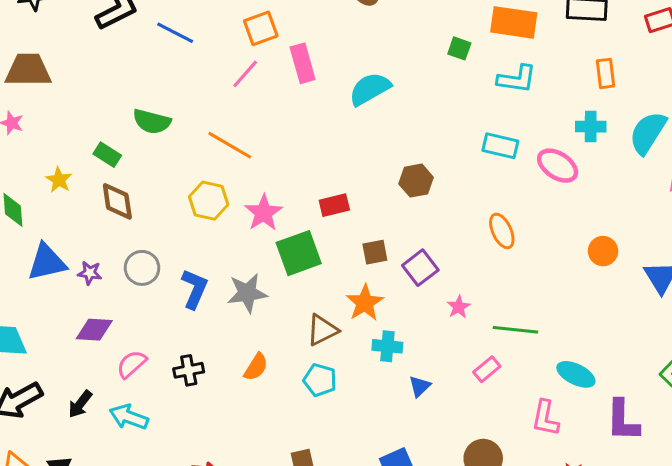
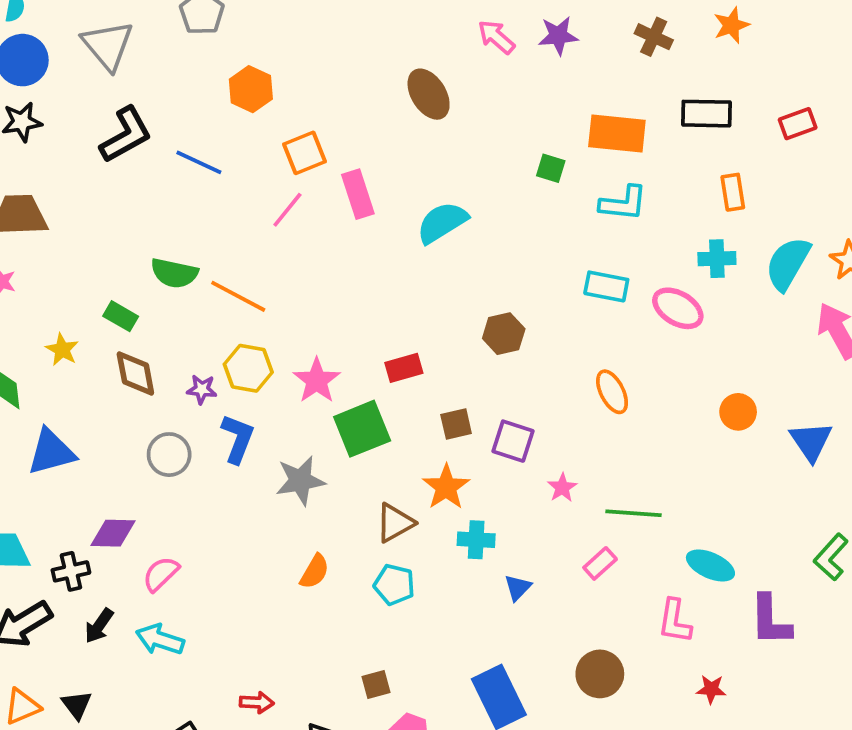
orange line: (230, 145) -> (238, 296), moved
purple square: (420, 268) -> (513, 441), turned -32
purple star: (90, 273) -> (202, 389), moved
blue L-shape: (194, 289) -> (238, 439), moved
black cross: (189, 370) -> (71, 571), moved

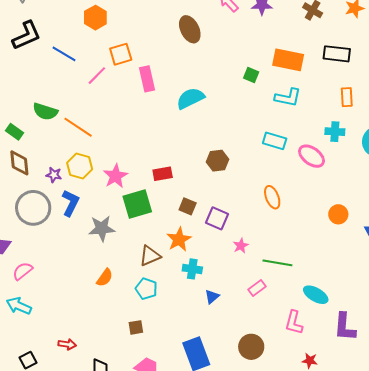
pink line: (287, 210) -> (97, 76), moved
brown square: (456, 424) -> (188, 206), turned 30
gray circle: (169, 455) -> (33, 208), size x1.5
brown square: (376, 685) -> (136, 327), moved

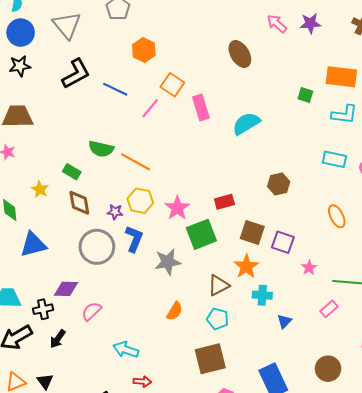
orange square: (121, 54) -> (172, 85), turned -35
brown square: (188, 206) -> (252, 232), size x1.4
cyan arrow: (19, 306) -> (126, 350), moved
brown square: (136, 327) -> (210, 359), size x2.0

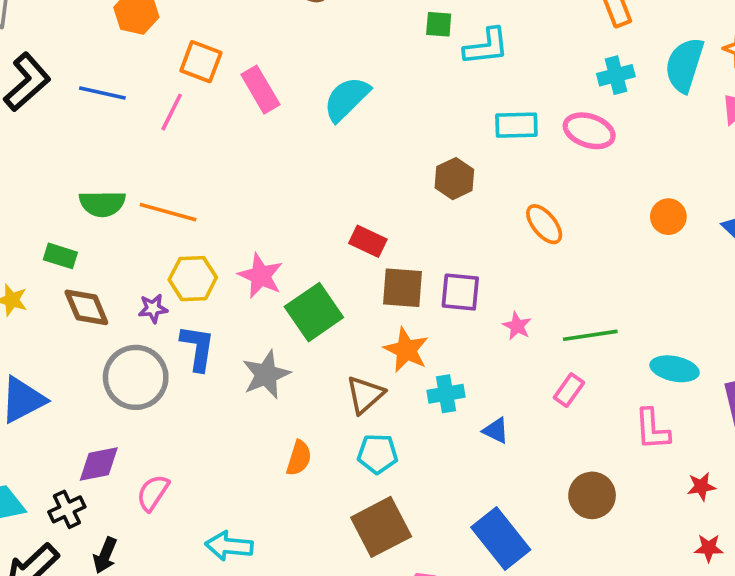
cyan L-shape: (344, 114) -> (486, 47), moved
brown hexagon: (279, 184) -> (454, 179), moved
red rectangle: (224, 202) -> (368, 241), moved, turned 54
blue triangle: (284, 321) -> (496, 431), turned -35

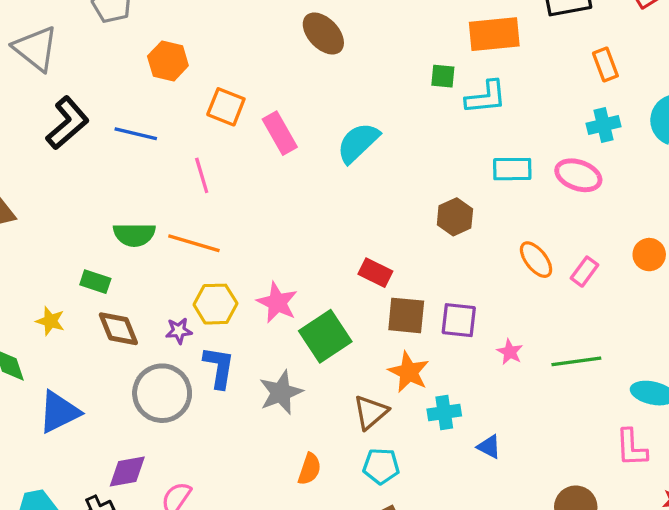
pink line: (172, 112) -> (202, 175), moved, turned -44
pink rectangle: (569, 390) -> (584, 272), moved

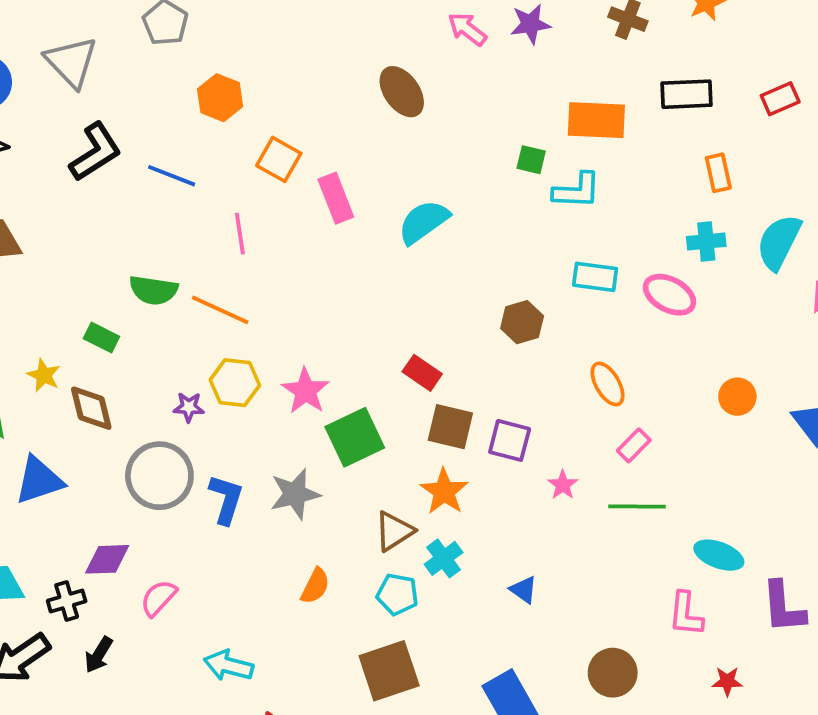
pink rectangle: (584, 272) -> (634, 445), moved
brown diamond: (118, 329) -> (91, 408), moved
blue L-shape: (219, 367) -> (226, 499), moved
cyan cross: (444, 412) -> (444, 558), moved, turned -36

